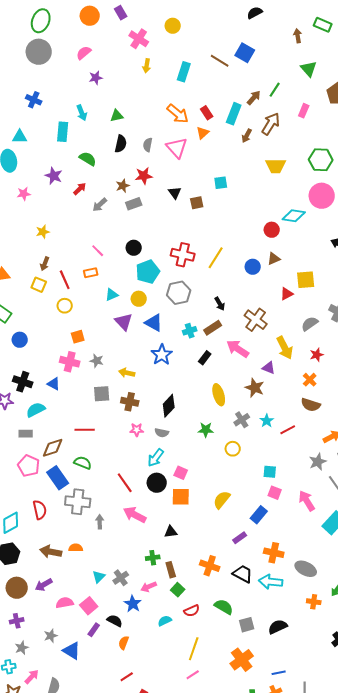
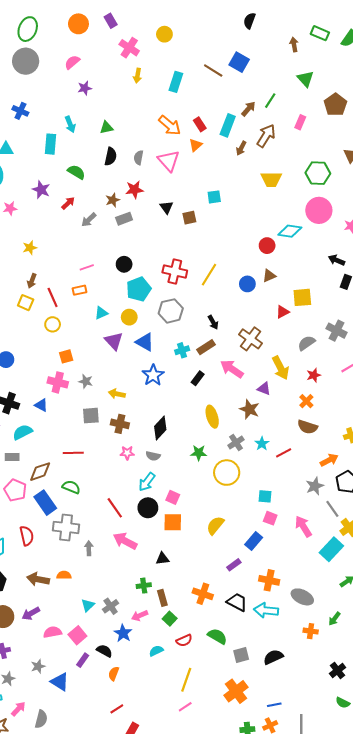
black semicircle: (255, 13) -> (249, 21), turned -42
pink line: (98, 251) -> (87, 267), turned -64
yellow circle: (233, 449) -> (227, 473), size x1.6

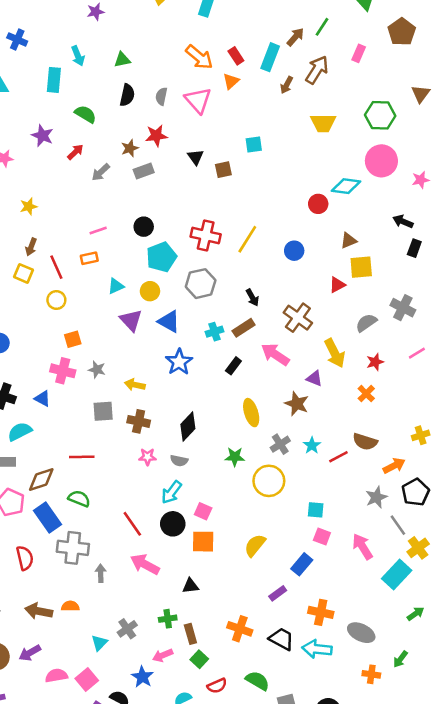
brown triangle: (269, 276) -> (349, 241), moved
brown semicircle: (307, 427) -> (365, 442), moved
gray cross: (111, 606) -> (127, 629), moved

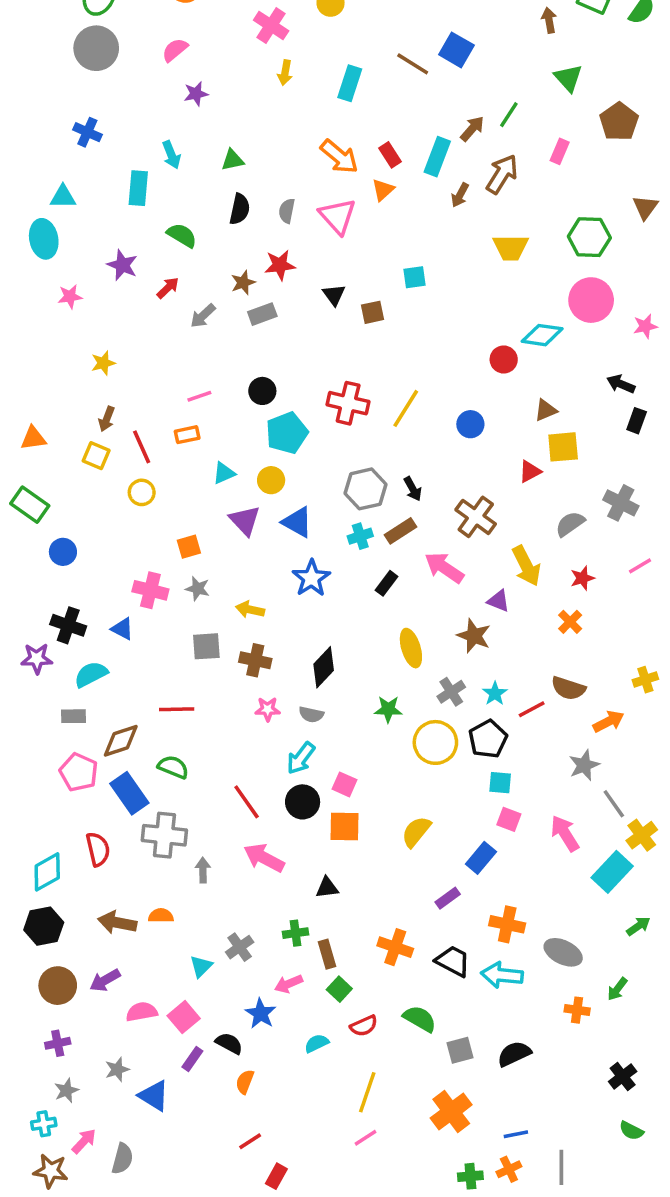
gray hexagon: (201, 284) -> (365, 489), moved
orange square: (73, 339) -> (189, 547), moved
black pentagon: (416, 492) -> (488, 739), moved

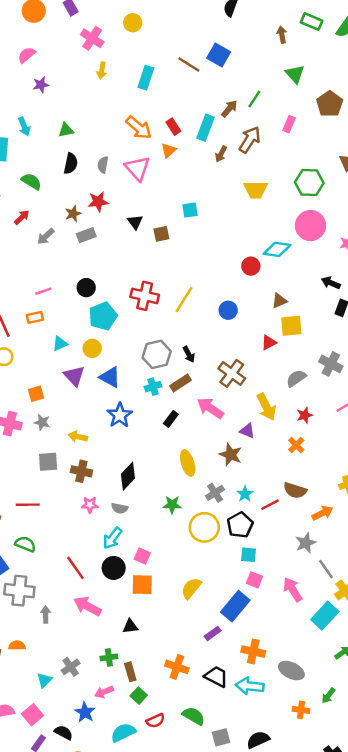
blue rectangle: (481, 858) -> (235, 606), size x1.4
cyan semicircle: (317, 1043) -> (123, 733), size x1.5

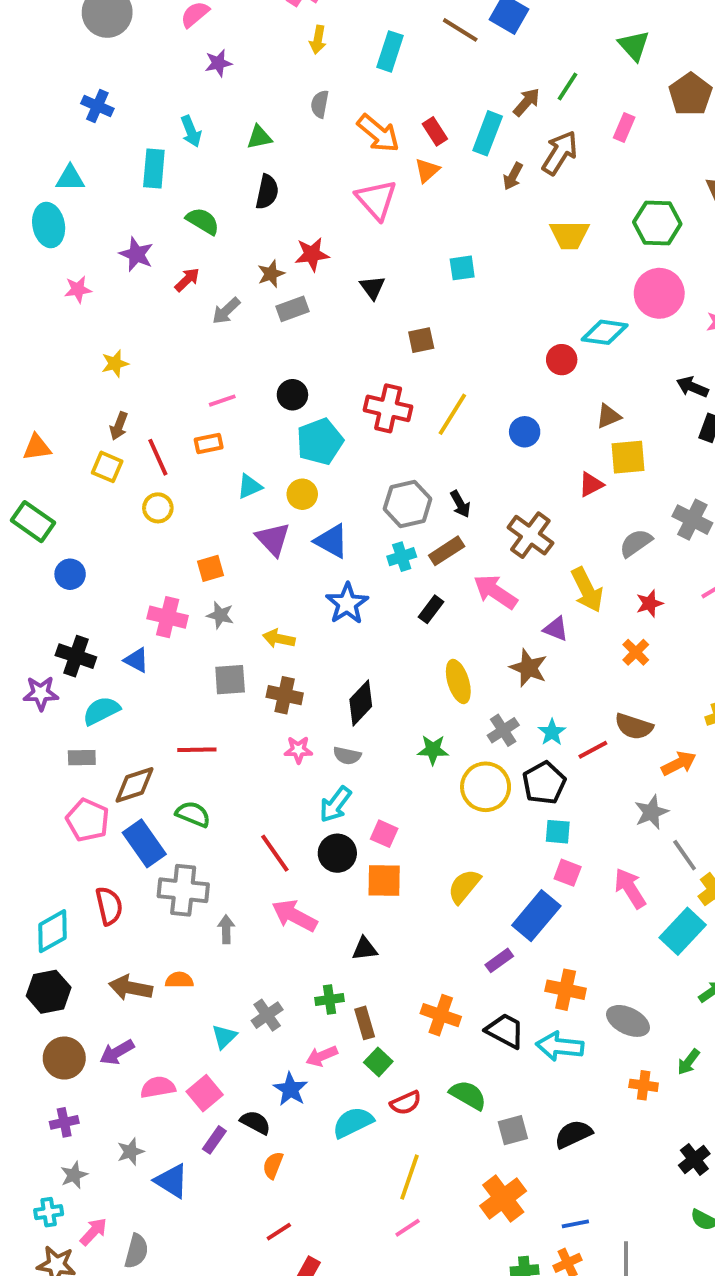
gray semicircle: (103, 165) -> (320, 104), moved
brown square: (161, 234) -> (421, 340), moved

